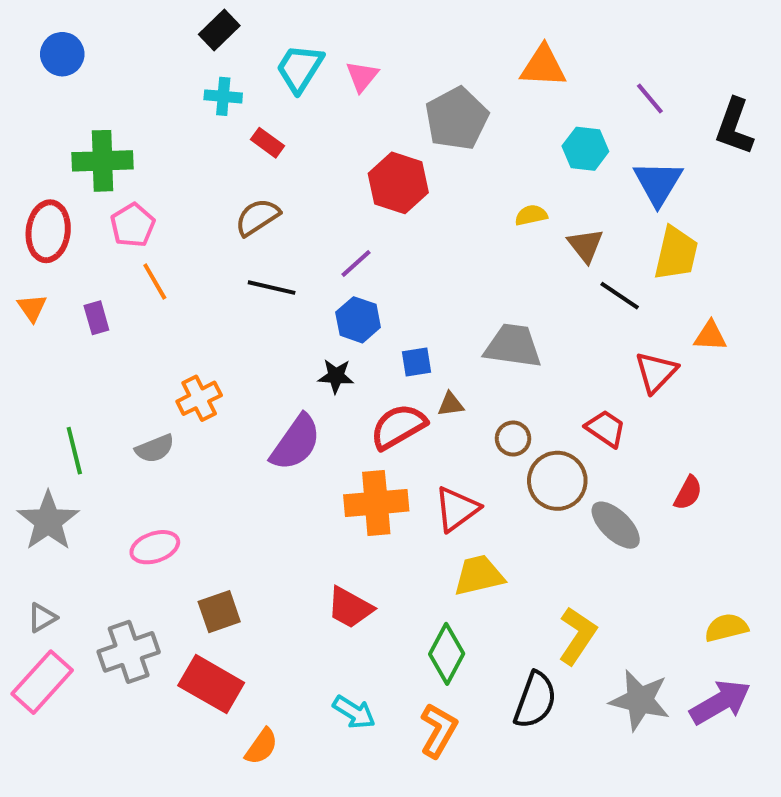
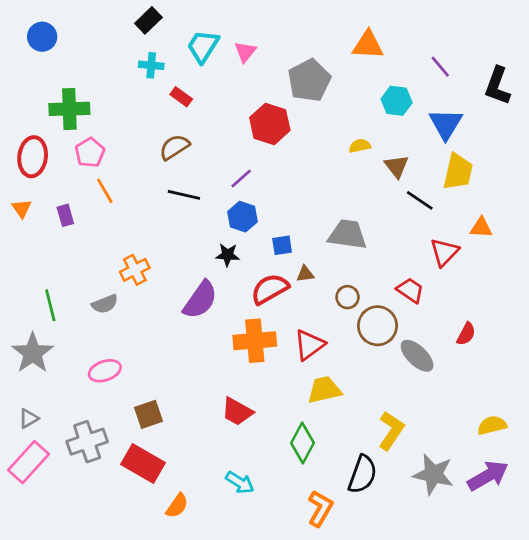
orange L-shape: (439, 730) -> (320, 508), moved

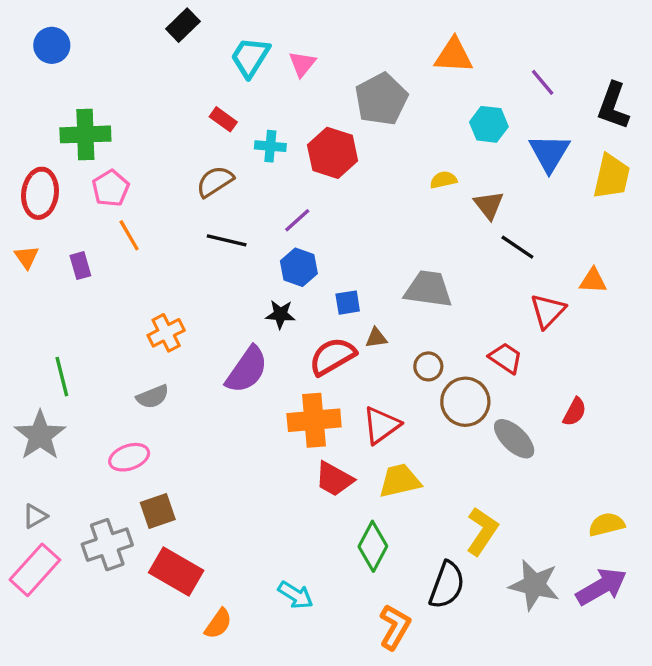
cyan cross: (151, 65) -> (270, 146), moved
yellow trapezoid: (458, 172) -> (612, 176), moved
gray semicircle: (105, 304) -> (153, 397), moved
red trapezoid: (237, 412) -> (334, 479), moved
brown square: (148, 414) -> (158, 511), moved

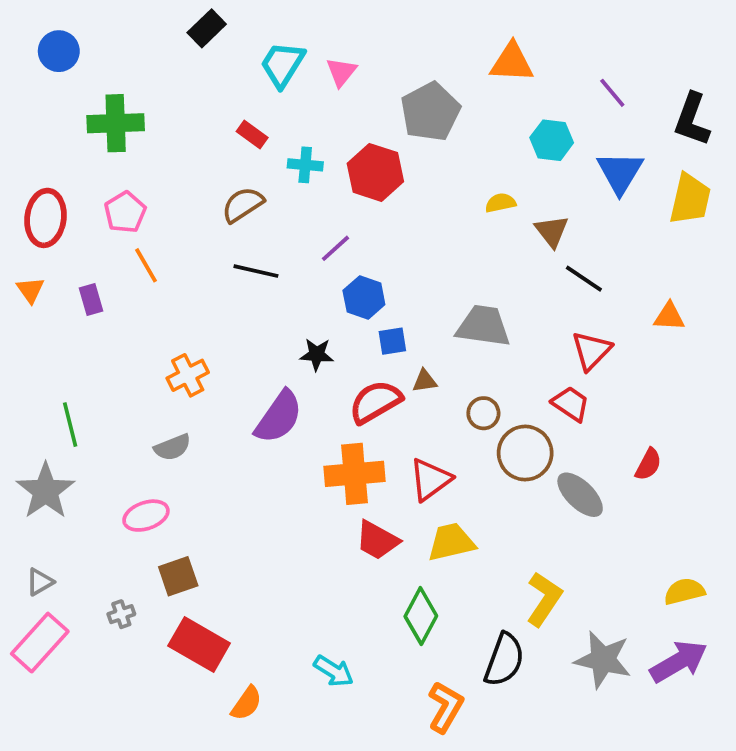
green cross: (85, 134) -> (116, 123), moved
blue hexagon: (299, 267) -> (364, 298), moved
red triangle: (548, 311) -> (591, 351), moved
gray cross: (107, 545) -> (121, 614), size x0.5

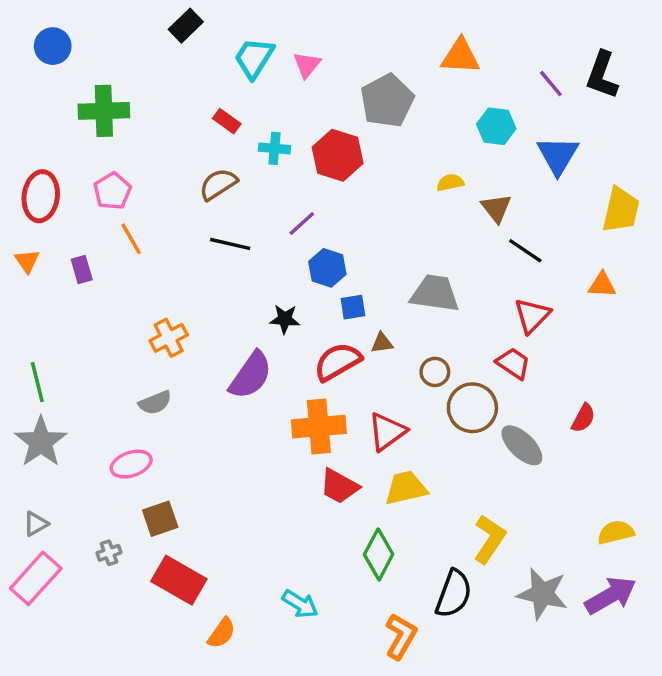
black L-shape: (692, 119) -> (602, 75), moved
yellow trapezoid: (690, 199) -> (621, 210), moved
green line: (70, 425) -> (37, 382), moved

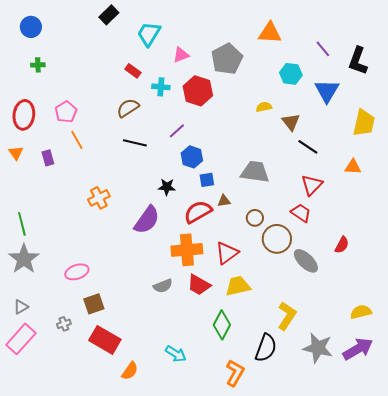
pink triangle: (307, 65) -> (181, 55), moved, turned 30
black L-shape: (602, 75) -> (358, 61), moved
green cross: (104, 111) -> (38, 65), moved, size x0.5
gray semicircle: (155, 403) -> (163, 286), moved

